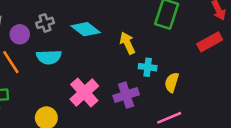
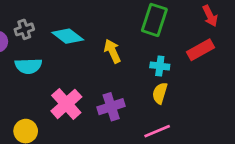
cyan cross: (148, 67) -> (160, 66), moved

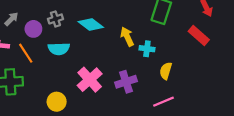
red rectangle: (201, 50) -> (199, 36), turned 70
cyan cross: (160, 66) -> (147, 49), moved

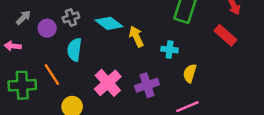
yellow arrow: (127, 37) -> (136, 36), moved
cyan semicircle: (59, 49) -> (74, 50), turned 100
orange line: (26, 53) -> (52, 75), moved

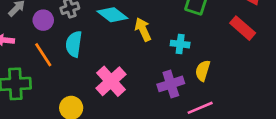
orange line: (52, 75) -> (43, 55), moved
purple cross: (147, 85) -> (171, 84), moved

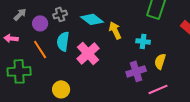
pink cross: (111, 81) -> (88, 53), moved

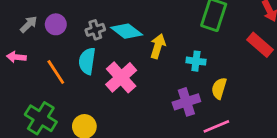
gray cross: (60, 14) -> (95, 30), moved
purple circle: (40, 23) -> (56, 24), moved
yellow arrow: (115, 30) -> (158, 46), turned 42
green cross: (19, 71) -> (41, 118), moved, turned 35

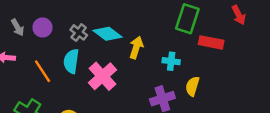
gray arrow: (29, 24) -> (18, 27), turned 105
gray cross: (95, 30) -> (79, 32), turned -35
red rectangle: (260, 45) -> (211, 42), moved, turned -30

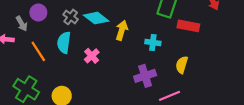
gray arrow: (18, 27) -> (22, 24), moved
pink cross: (102, 76) -> (92, 56), size x0.6
yellow semicircle: (192, 86) -> (182, 65), moved

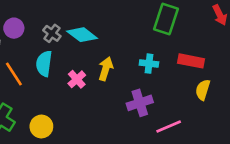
red rectangle: (188, 26) -> (191, 61), moved
yellow arrow: (122, 30) -> (106, 69), moved
yellow semicircle: (182, 65) -> (203, 90), moved

